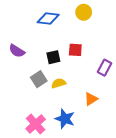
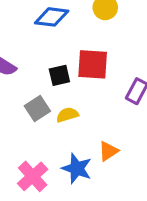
red square: (75, 50) -> (93, 64), size x1.5
orange triangle: (91, 99) -> (108, 151), moved

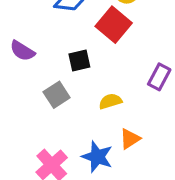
red square: (93, 64) -> (114, 25), moved, turned 36
yellow semicircle: (67, 115) -> (110, 101), moved

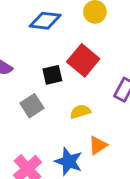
red square: (114, 25) -> (83, 60), moved

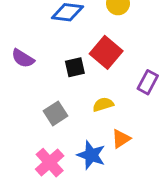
gray square: (32, 106) -> (56, 113), moved

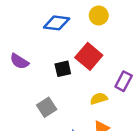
yellow semicircle: (103, 104) -> (99, 99), moved

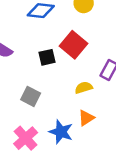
gray square: (47, 107) -> (31, 96), turned -30

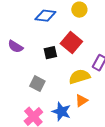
yellow semicircle: (84, 88) -> (79, 77), size x1.5

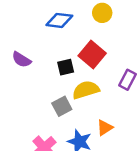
yellow semicircle: (79, 77) -> (86, 90), moved
gray square: (37, 84) -> (62, 106), moved, turned 35

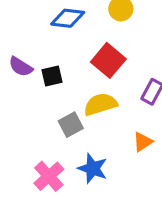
black square: (66, 67) -> (52, 76), moved
orange triangle: (105, 128) -> (143, 142), moved

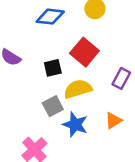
black square: (52, 76) -> (53, 68), moved
blue star: (93, 168) -> (75, 125), moved

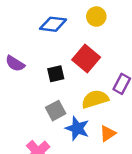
yellow semicircle: (78, 89) -> (95, 99), moved
orange triangle: (113, 121) -> (108, 133), moved

